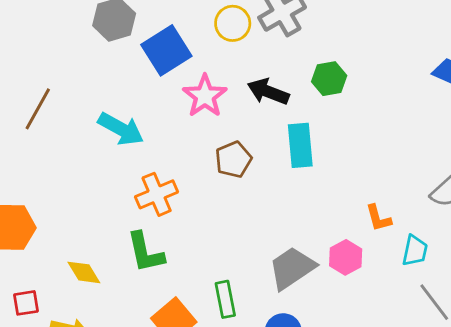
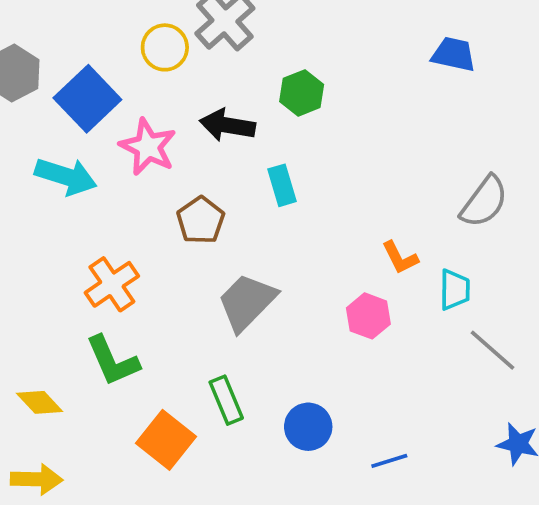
cyan arrow: (121, 129) -> (66, 176), moved
cyan rectangle: (300, 145) -> (282, 185), size x0.7
gray trapezoid: (292, 268) -> (247, 302), moved

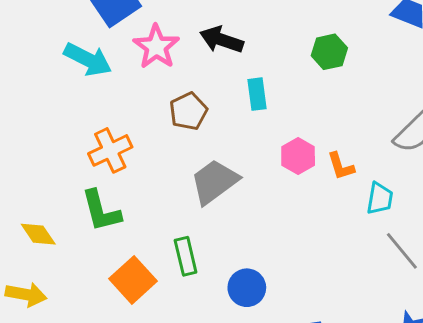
green hexagon: (302, 93) -> (329, 52), moved
pink hexagon: (368, 316) -> (298, 156), moved

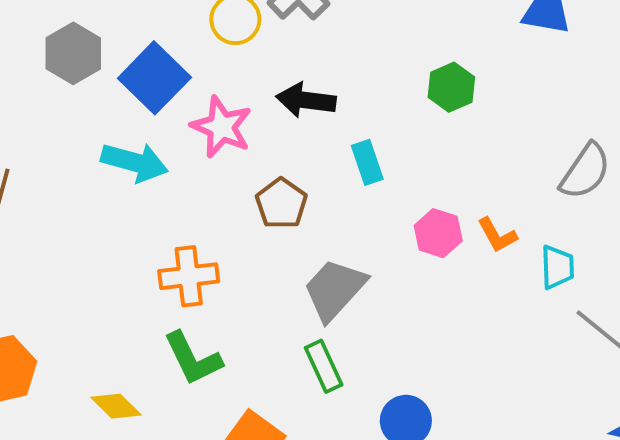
orange cross: (110, 150) -> (189, 276), turned 30
green rectangle: (186, 256) -> (324, 366), moved

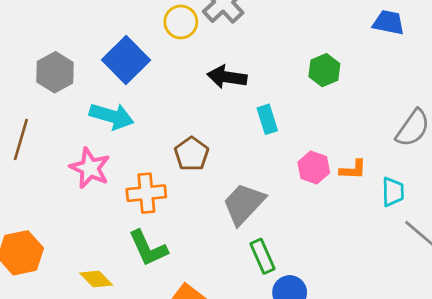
gray hexagon: (73, 53) -> (55, 72), moved
pink star: (222, 127) -> (90, 168), moved
brown pentagon: (281, 204) -> (192, 154), moved
orange L-shape: (497, 235) -> (353, 170), turned -60
green rectangle: (324, 366) -> (263, 256), moved

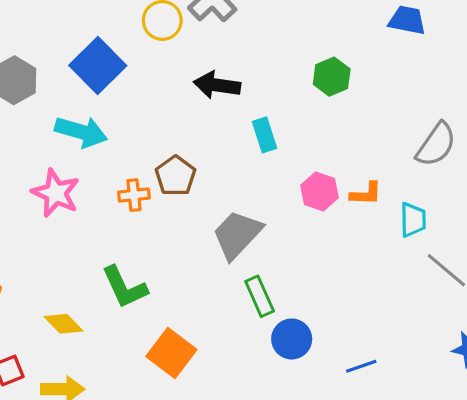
orange cross: (146, 193) -> (134, 195), moved, size x0.7

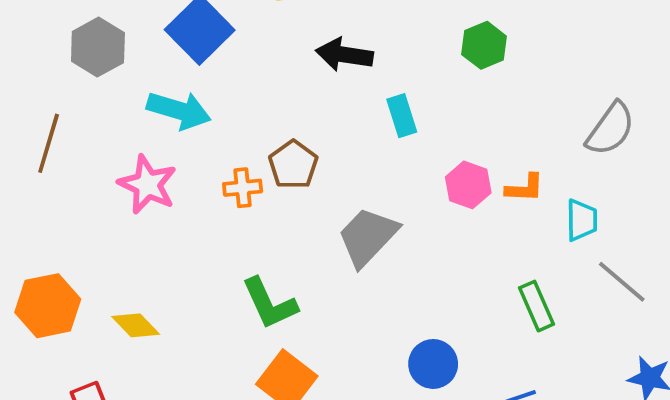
green L-shape: (125, 287) -> (270, 303), moved
green rectangle: (260, 296) -> (537, 306), moved
yellow diamond: (63, 324) -> (136, 325), moved

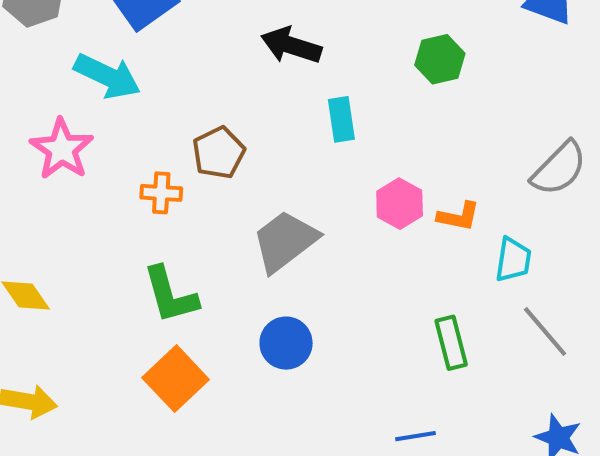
orange cross: (243, 188) -> (161, 193), moved
blue circle: (433, 364) -> (286, 343), moved

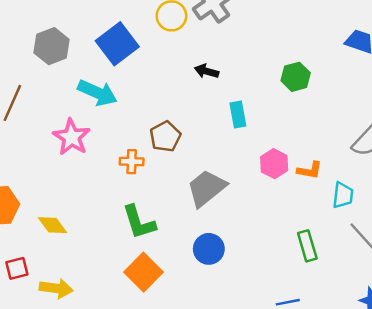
black arrow: (291, 45) -> (207, 71), size x0.7

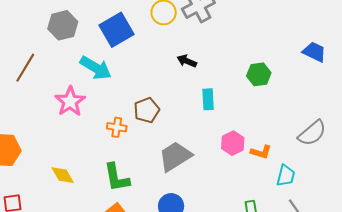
yellow diamond: (53, 225) -> (63, 175), moved

